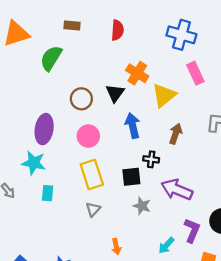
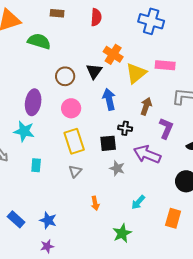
green semicircle: (51, 58) -> (39, 41), turned 75
pink rectangle: (195, 73) -> (165, 65), moved, turned -60
cyan rectangle: (48, 193) -> (36, 165), moved
purple L-shape: (192, 230) -> (166, 128), moved

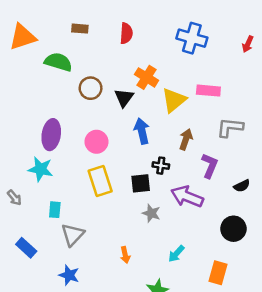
brown circle: (65, 76) -> (91, 88), moved
gray triangle: (75, 171) -> (73, 235), moved, size x1.5
blue rectangle: (16, 219) -> (26, 248), moved

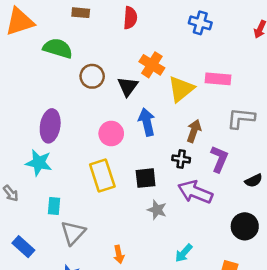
blue cross: (192, 38) -> (200, 23), size x0.7
pink circle: (96, 142) -> (111, 134), moved
black cross: (161, 166) -> (181, 159), moved
orange arrow: (125, 255) -> (119, 254), moved

